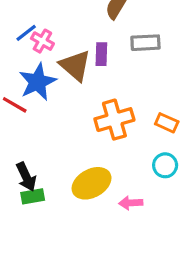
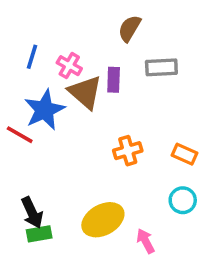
blue line: (26, 33) -> (32, 57), turned -35
pink cross: (42, 41) -> (69, 66), moved
orange cross: (114, 120) -> (128, 151), size x0.7
pink arrow: (131, 203) -> (145, 241), turned 65

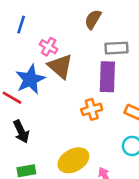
blue line: (32, 57) -> (21, 25), moved
purple rectangle: (114, 80) -> (107, 77), moved, size x1.6
black arrow: (32, 213) -> (21, 132), moved

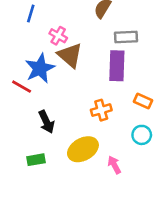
orange cross: (92, 109) -> (101, 110), moved
black arrow: (21, 132) -> (46, 122), moved

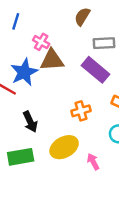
brown triangle: (70, 55) -> (52, 60), turned -45
purple rectangle: (117, 66) -> (96, 70), turned -52
green rectangle: (36, 160) -> (21, 157), size x1.5

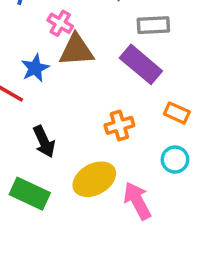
blue star: (24, 72) -> (35, 68), size x0.7
green rectangle: (21, 157) -> (30, 194), turned 35
pink arrow: (93, 162) -> (137, 201), size x1.5

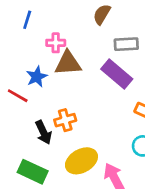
pink cross: (60, 23) -> (56, 43), turned -30
orange cross: (119, 125) -> (65, 120), moved

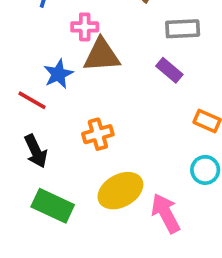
purple rectangle: (117, 74) -> (169, 70), size x0.6
black arrow: (43, 132) -> (36, 151), moved

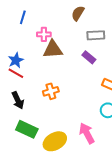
blue star: (58, 74) -> (16, 60), moved
yellow ellipse: (120, 191) -> (55, 141), moved

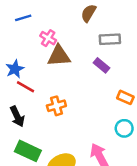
blue line: (23, 17) -> (23, 18), turned 56
pink cross: (44, 34) -> (48, 38), turned 32
red line: (16, 73) -> (26, 87), moved

